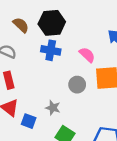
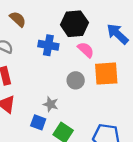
black hexagon: (52, 23) -> (74, 24), moved
blue square: (29, 121) -> (38, 122), moved

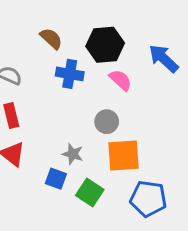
brown semicircle: (18, 19) -> (51, 39), moved
orange square: (106, 74) -> (124, 156), moved

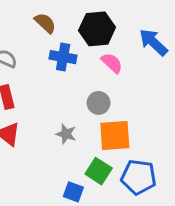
blue square: (56, 179) -> (73, 192), moved
green square: (90, 192) -> (99, 171), moved

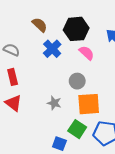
blue cross: (63, 57) -> (52, 49), turned 36

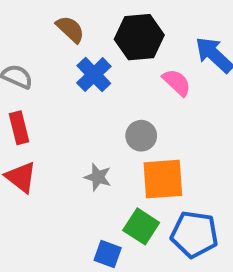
pink semicircle: (87, 53) -> (177, 82), moved

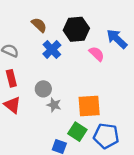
gray circle: (141, 136) -> (43, 89), moved

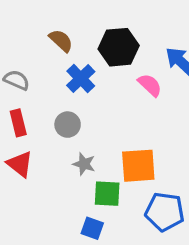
gray circle: (43, 89) -> (68, 125), moved
green square: (77, 132) -> (107, 194), moved, turned -30

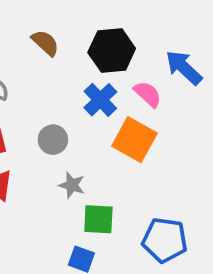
blue cross: (81, 78) -> (100, 100), moved
orange square: (138, 166) -> (134, 140), moved, turned 33

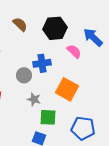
blue cross: (100, 100) -> (42, 63), moved, turned 36
orange square: (134, 140) -> (67, 89), moved

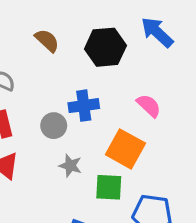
blue arrow: (93, 37) -> (157, 32), moved
pink semicircle: (74, 51) -> (149, 106), moved
green square: (48, 117) -> (109, 187), moved

